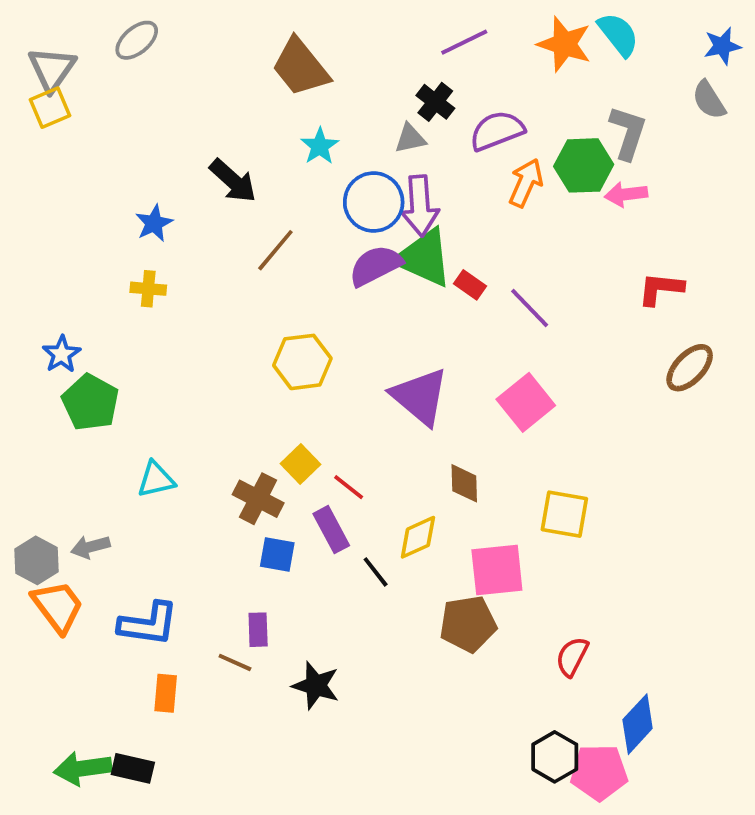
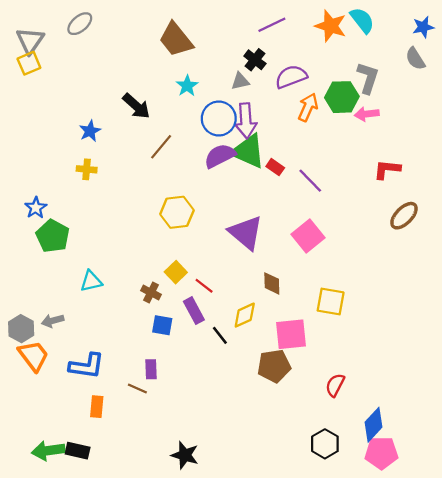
brown cross: (258, 499) -> (151, 292), size x0.7
black star: (316, 686) -> (185, 455), moved
pink pentagon: (599, 772) -> (381, 453), moved

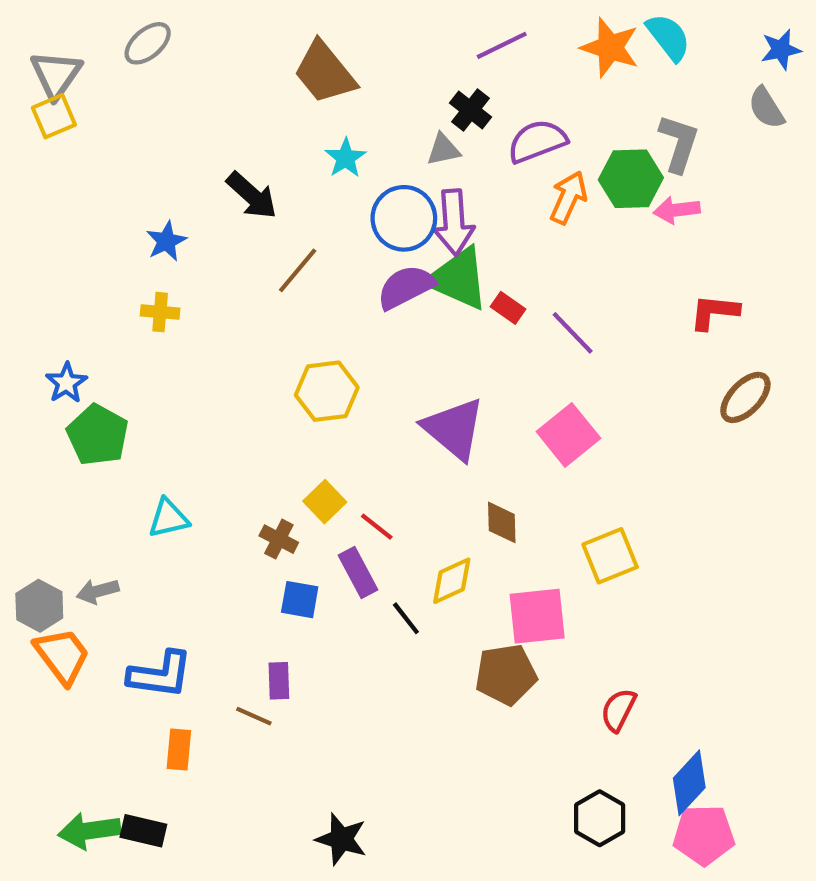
yellow square: (331, 302) -> (610, 556), turned -32

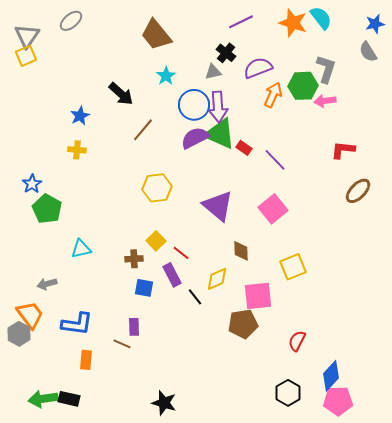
brown cross: (279, 539) -> (134, 259), turned -30
gray hexagon: (39, 606) -> (19, 334), moved

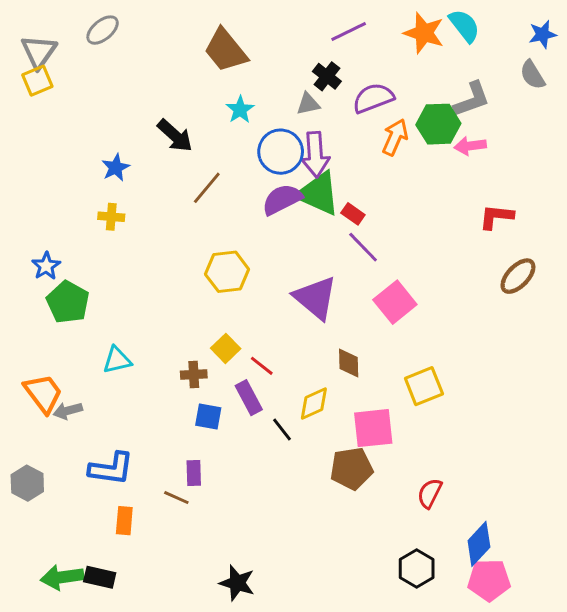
gray L-shape: (326, 69) -> (472, 99), turned 52
purple line: (275, 160) -> (363, 247), moved
orange trapezoid: (30, 315) -> (43, 393), moved

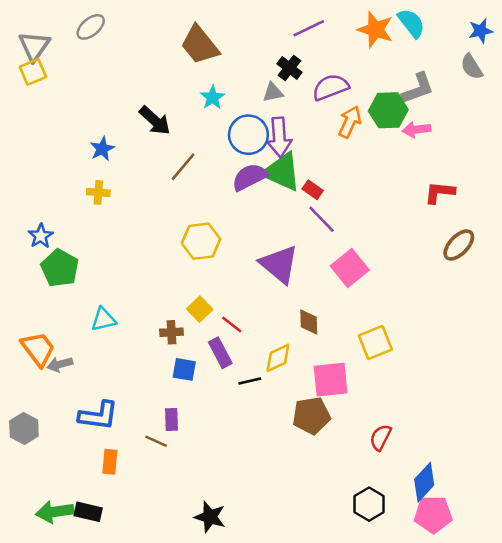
black line: (282, 430) -> (250, 381), turned -65

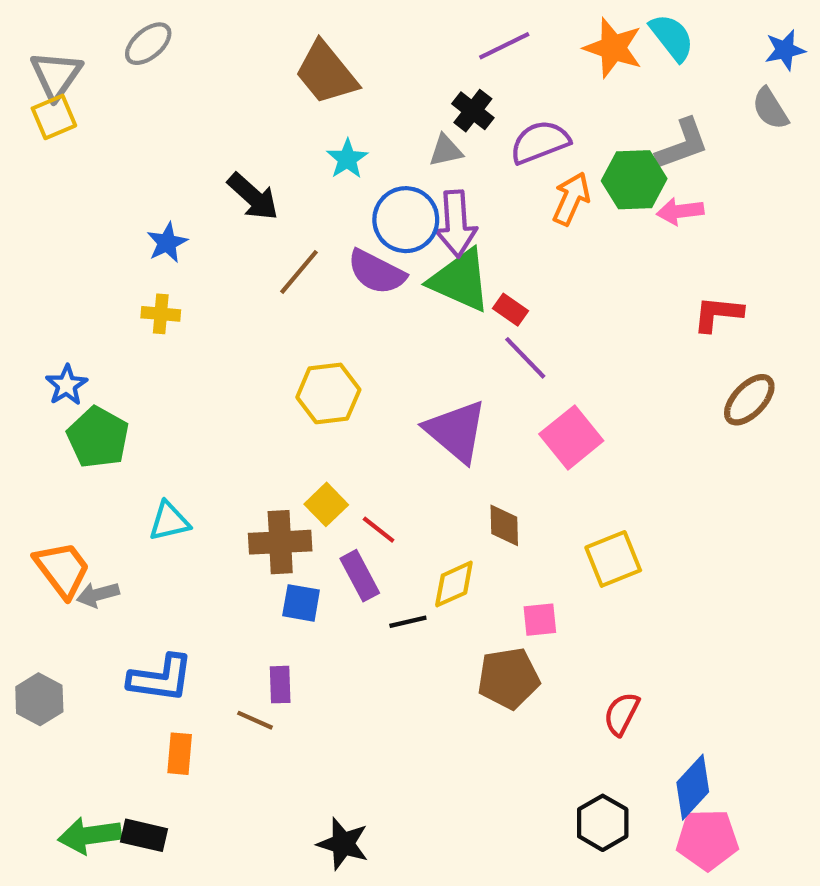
purple semicircle: (250, 177) -> (376, 272), moved, turned -126
brown cross: (171, 332) -> (280, 542), size x1.6
pink square: (331, 380) -> (540, 620), size x0.6

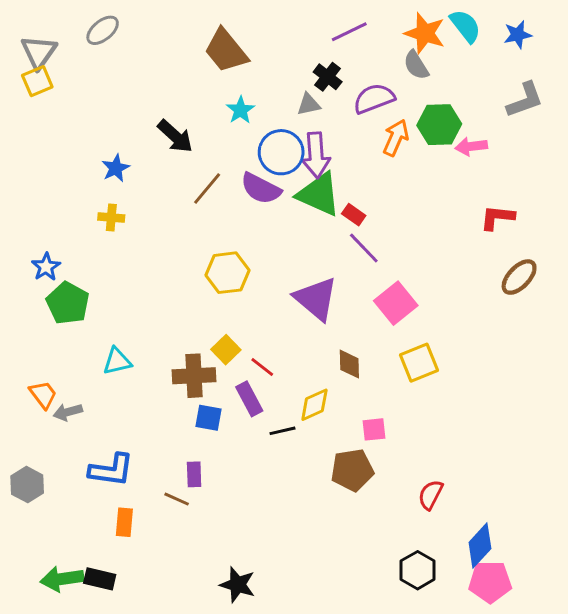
blue star: (785, 50) -> (518, 35), moved
gray semicircle: (770, 109) -> (416, 65), moved
gray L-shape: (682, 144) -> (525, 100), moved
yellow square: (613, 559) -> (419, 363), moved
orange trapezoid: (62, 569) -> (43, 395), size x0.7

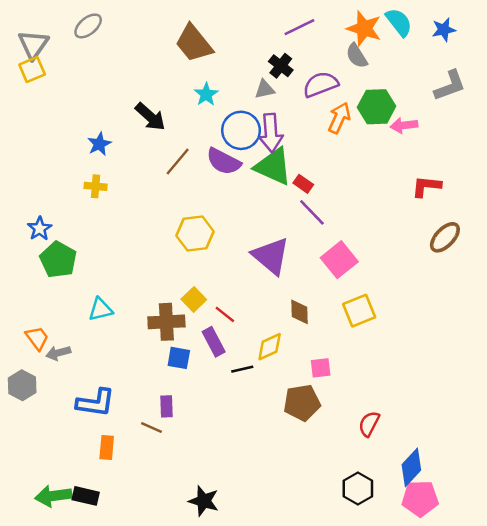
gray hexagon: (27, 485) -> (22, 385), moved

